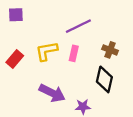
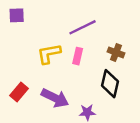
red rectangle: (15, 59) -> (19, 92), moved

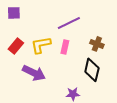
red rectangle: (19, 92) -> (16, 46), moved
purple arrow: (55, 98) -> (34, 73), moved

